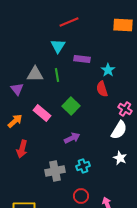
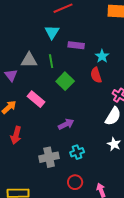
green square: (71, 106) -> (65, 81), moved

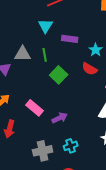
red semicircle: (96, 75) -> (90, 69), turned -42
pink rectangle: (36, 99) -> (35, 108), moved

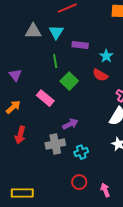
gray triangle: (23, 54) -> (33, 31), moved
pink rectangle: (35, 108) -> (45, 98), moved
gray cross: (43, 151) -> (55, 144), moved

